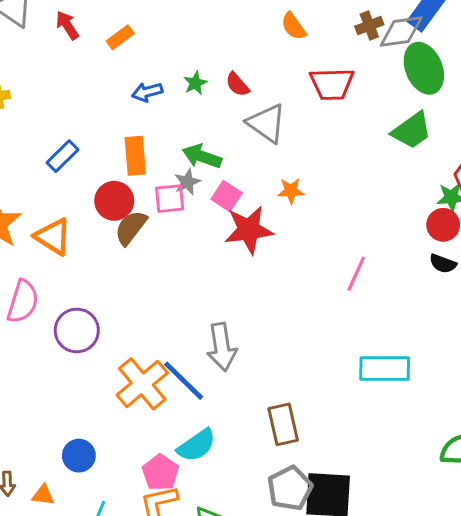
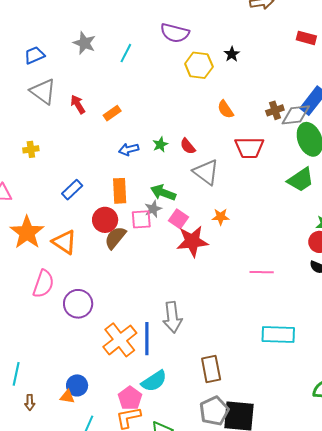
pink line: (356, 274) -> (262, 272), turned 65
blue line: (184, 381) -> (147, 339), turned 44
orange triangle: (43, 495) -> (67, 397), moved

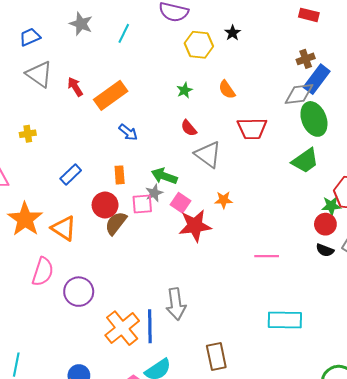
brown cross: (275, 110) -> (306, 59), moved
orange rectangle: (112, 113) -> (111, 95), size x1.8
green star: (160, 145) -> (185, 90), moved
blue arrow: (129, 149) -> (128, 132), turned -126
orange rectangle: (120, 191) -> (120, 175), size x0.7

